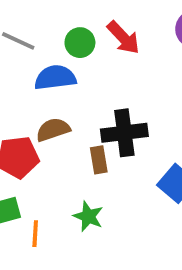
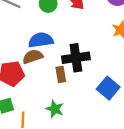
blue semicircle: (55, 78) -> (41, 40), moved

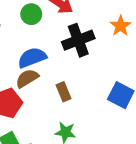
black cross: (76, 58) -> (78, 40), moved

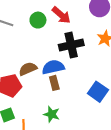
blue semicircle: (32, 58) -> (53, 67), moved

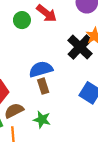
black cross: (71, 45) -> (80, 47), moved, turned -30
brown semicircle: (28, 69) -> (14, 111), moved

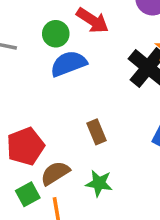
blue semicircle: (41, 69) -> (69, 64), moved

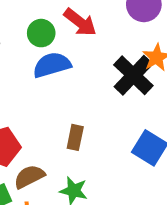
brown rectangle: (96, 132) -> (75, 137), turned 30

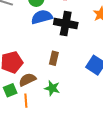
black cross: (133, 75) -> (66, 23), moved, turned -35

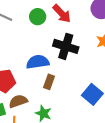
blue semicircle: (42, 17) -> (38, 62), moved

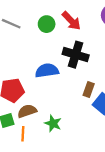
brown rectangle: (49, 82) -> (89, 90), moved

